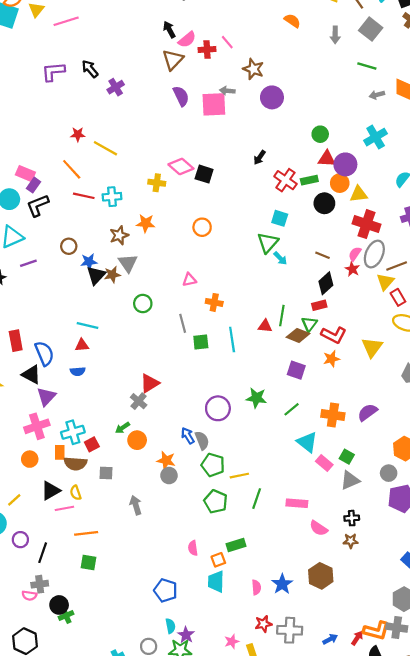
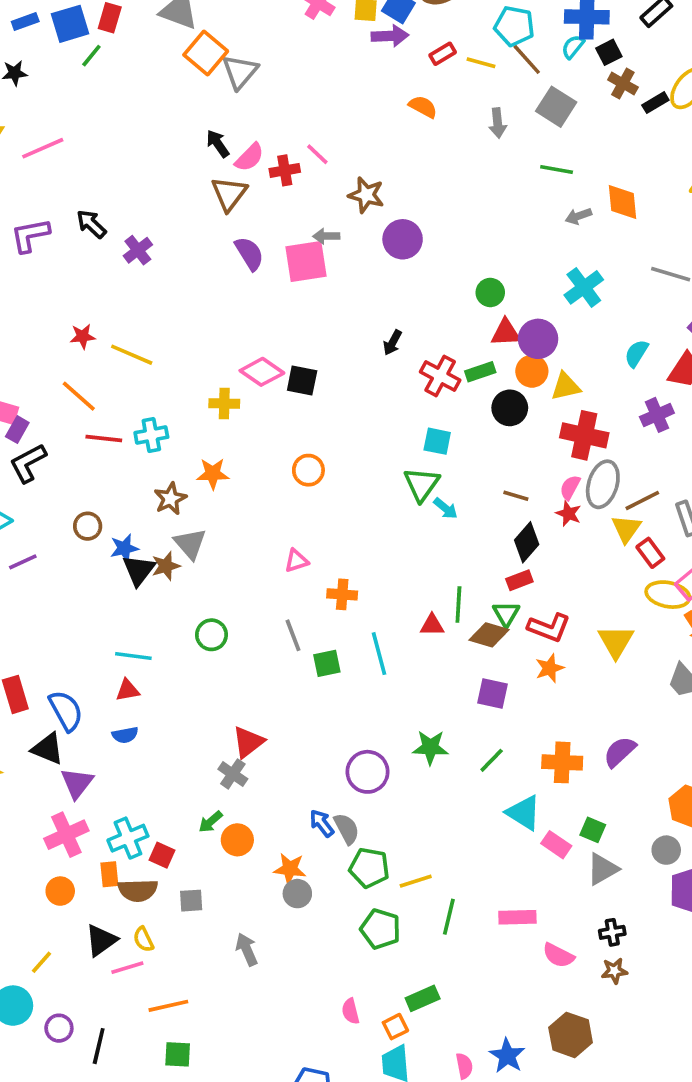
green circle: (143, 304) -> (212, 635), moved
red square: (92, 444) -> (162, 855), turned -32

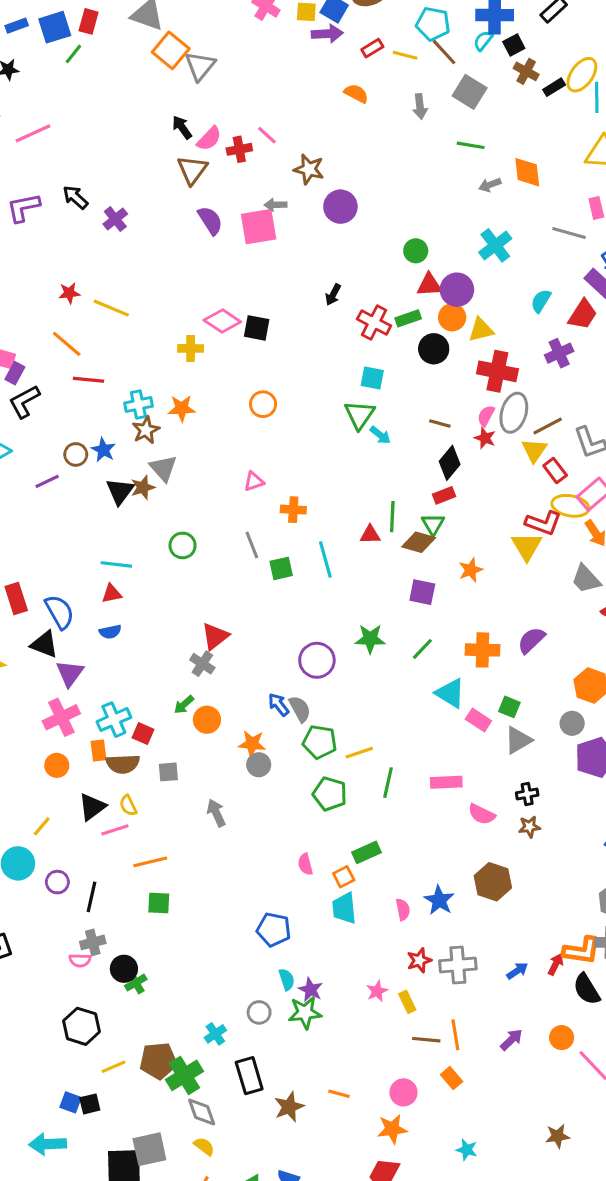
cyan cross: (151, 435) -> (138, 405), moved
blue star: (124, 548) -> (103, 450), moved, turned -30
purple line: (23, 562) -> (47, 481), moved
red L-shape: (549, 628) -> (543, 523), moved

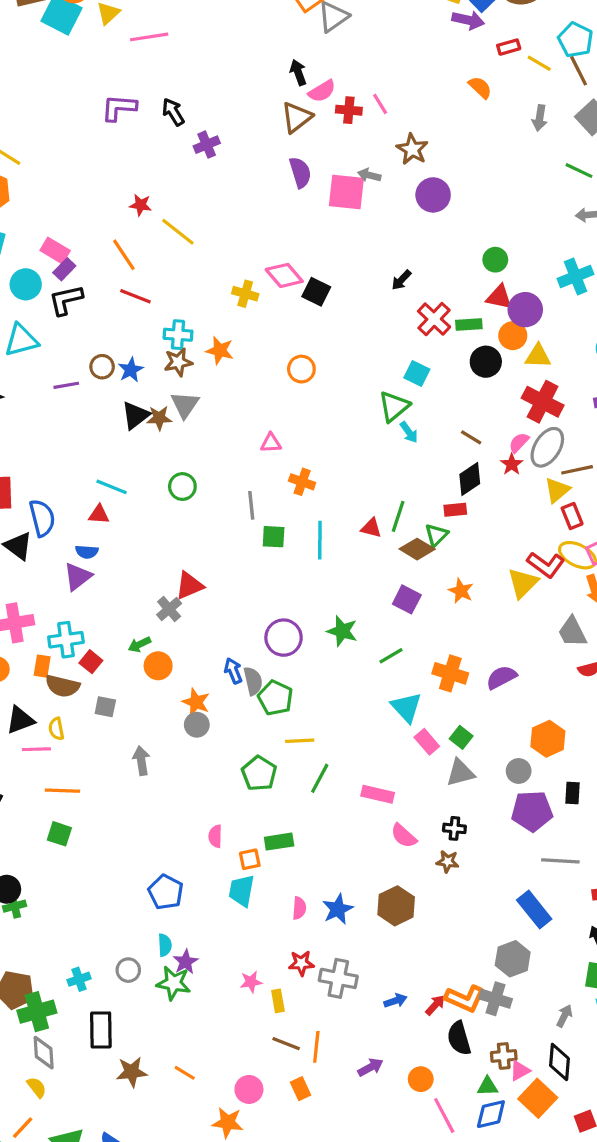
orange star: (471, 570) -> (461, 591), turned 30
purple triangle: (70, 673) -> (78, 577), moved
green pentagon: (320, 742) -> (275, 698), moved

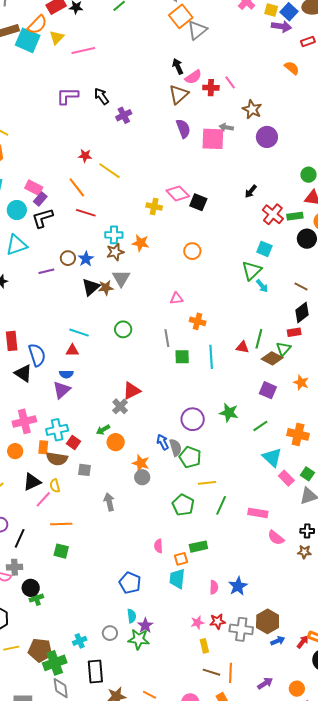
pink line: (36, 749) -> (43, 499), turned -42
brown hexagon: (396, 906) -> (268, 621), moved
pink star: (251, 982) -> (197, 623), moved

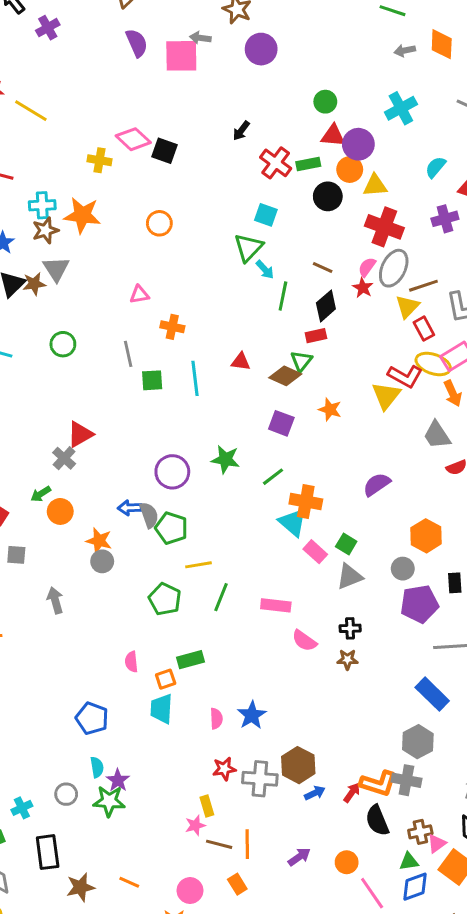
orange star: (141, 243) -> (82, 215), size x1.4
green line: (259, 339) -> (283, 296), moved
orange cross: (298, 434) -> (306, 502), moved
blue arrow: (163, 442) -> (130, 508), turned -63
pink star: (197, 623) -> (195, 825), moved

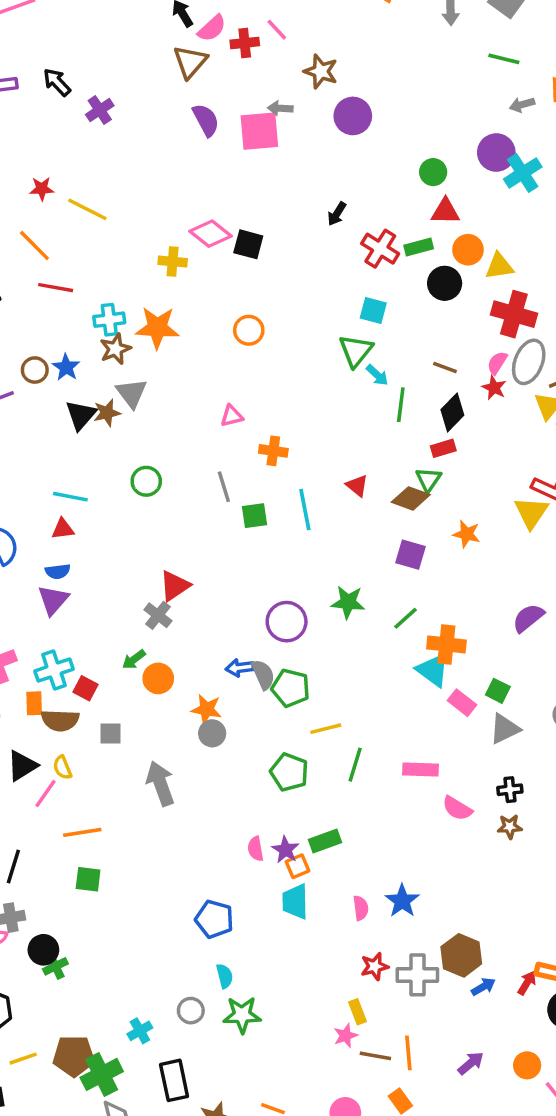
purple circle: (358, 144) -> (496, 153), moved
red triangle: (241, 362) -> (357, 486), turned 36
gray arrow: (55, 600) -> (160, 783), size x1.4
purple star: (118, 780) -> (285, 850), moved

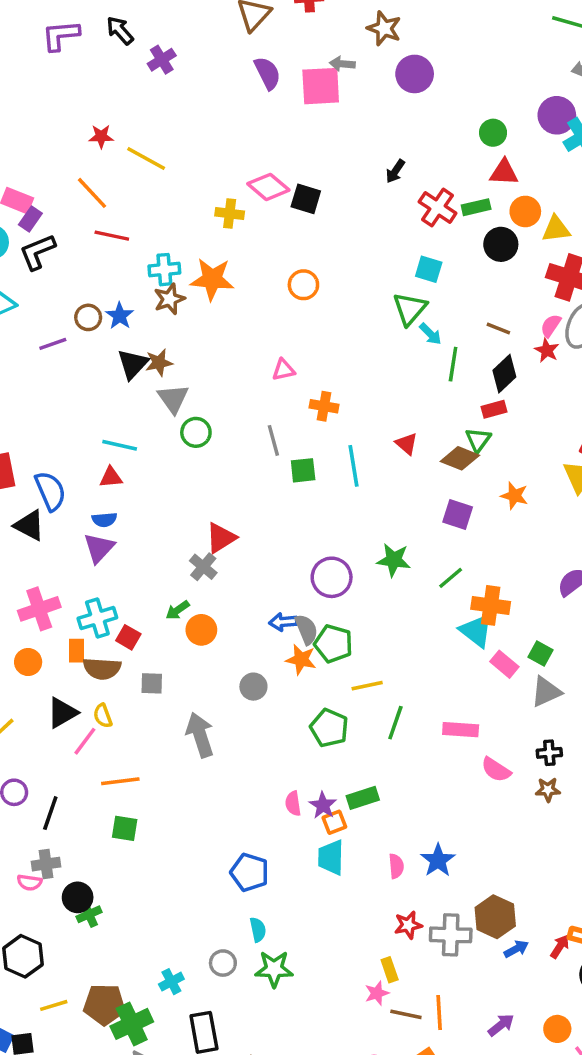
gray triangle: (132, 393) -> (173, 399), moved
orange star: (207, 709) -> (301, 659), moved

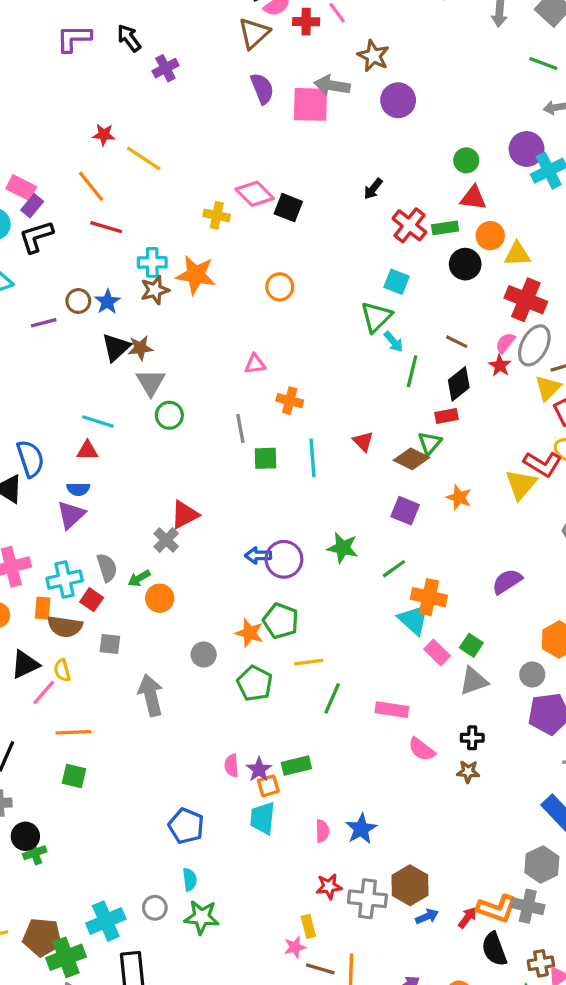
gray arrow: (342, 64) -> (332, 86), size x1.5
blue arrow: (283, 622) -> (258, 555), moved
gray semicircle: (306, 629) -> (107, 568), moved
green pentagon: (329, 728) -> (255, 683), moved
cyan cross: (171, 982) -> (106, 921), size x1.6

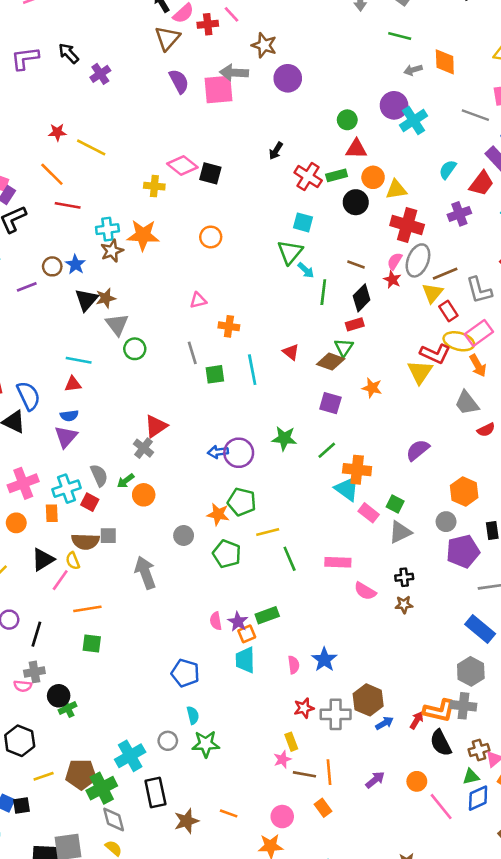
brown semicircle: (65, 627) -> (85, 541), moved
green line: (332, 698) -> (290, 559), turned -40

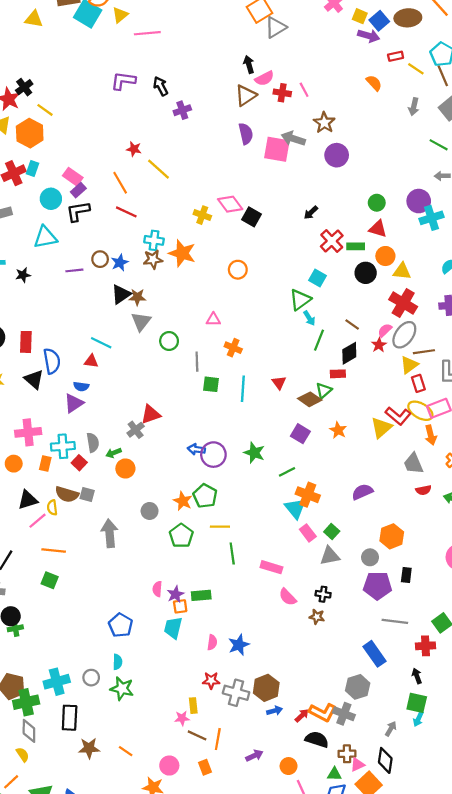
green circle: (135, 349) -> (169, 341), moved
black semicircle: (441, 743) -> (317, 739), turned 120

